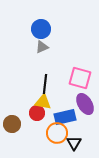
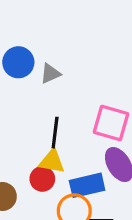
blue circle: (41, 29) -> (18, 62), moved

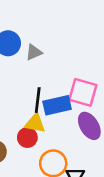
blue rectangle: (87, 185) -> (57, 105), moved

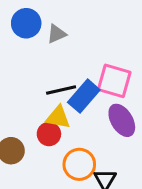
black line: (38, 100) -> (61, 90), turned 70
blue rectangle: (57, 105) -> (84, 96), turned -36

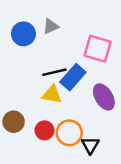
blue circle: (26, 23) -> (23, 34), moved
pink square: (114, 81) -> (98, 49), moved
red circle: (49, 134) -> (44, 130), moved

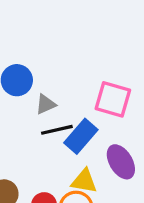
gray triangle: (51, 26) -> (46, 104), moved
yellow triangle: (52, 94) -> (84, 181), moved

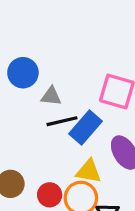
gray triangle: (46, 104) -> (51, 96), turned 30

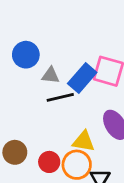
blue rectangle: (86, 127) -> (82, 78), moved

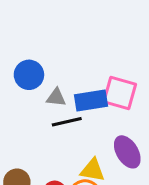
blue rectangle: (82, 78) -> (91, 101), turned 40

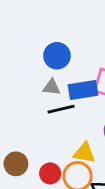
blue circle: (29, 75) -> (57, 56), moved

